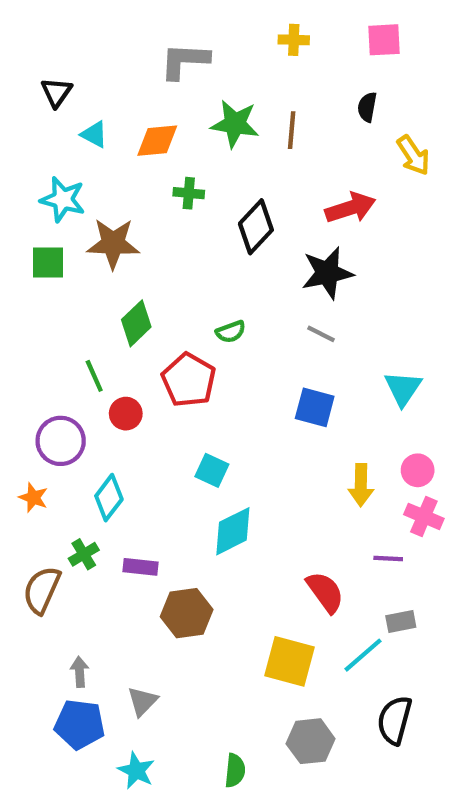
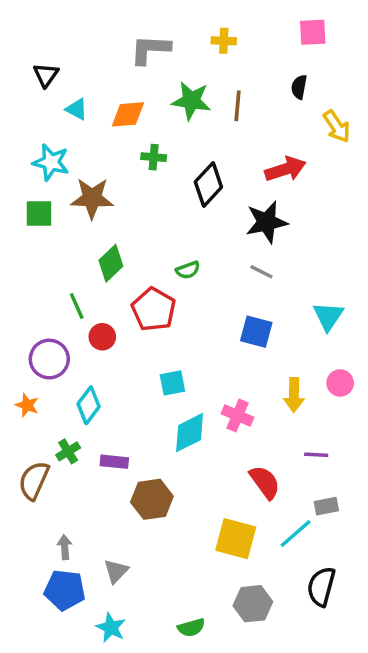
yellow cross: (294, 40) -> (224, 41), moved
cyan square: (212, 470) -> (172, 383), turned -36
pink cross: (424, 516) -> (237, 415), moved
green semicircle: (235, 771) -> (191, 628), turned 68

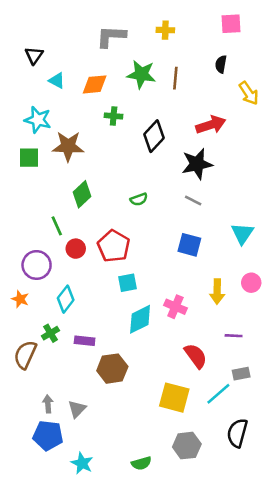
red pentagon: (154, 309) -> (114, 246), moved
gray triangle: (116, 571) -> (77, 409), moved

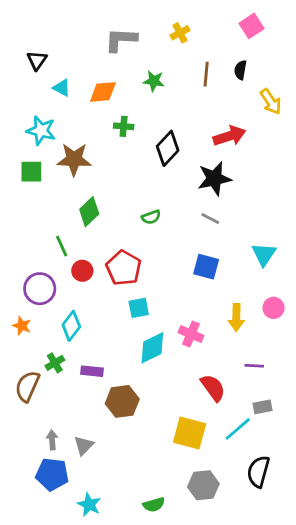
pink square: (231, 24) -> (251, 26), turned -30
yellow cross: (165, 30) -> (180, 33), turned -30
green star: (141, 74) -> (154, 81), size x0.7
brown line: (175, 78) -> (206, 74), moved

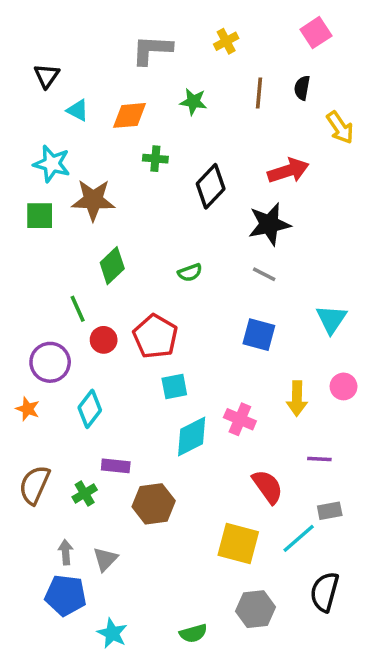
green cross: (55, 363) -> (85, 493), moved

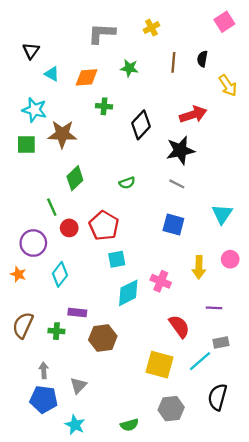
pink square: (316, 33) -> (224, 22), moved
green cross: (85, 493) -> (56, 331), turned 35
gray triangle: (105, 559) -> (78, 385), moved

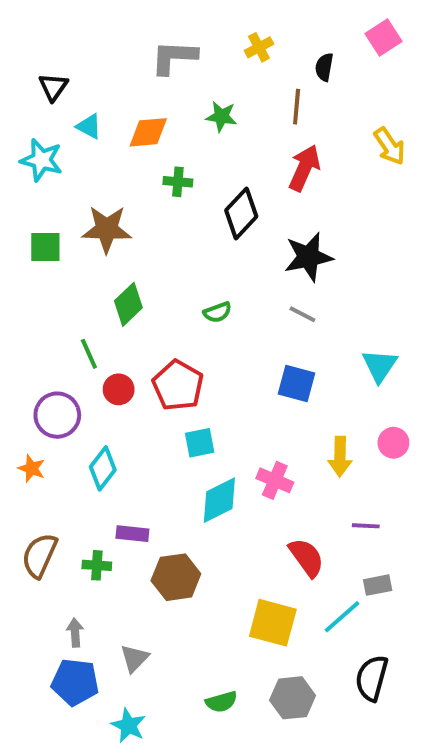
black semicircle: (202, 59) -> (324, 67), moved
cyan star: (34, 110) -> (41, 160), moved
red arrow: (193, 114) -> (304, 168), moved, turned -48
green semicircle: (129, 425) -> (221, 702), moved

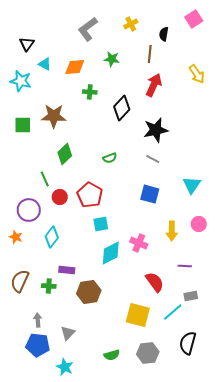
gray L-shape: (174, 57) -> (88, 29), turned -40

